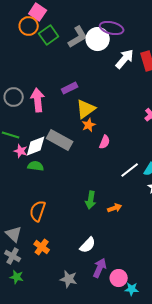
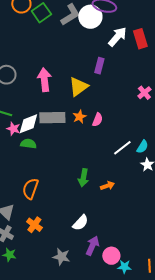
purple rectangle: (70, 88) -> (99, 66), moved, turned -49
pink arrow: (38, 100) -> (44, 80), moved
orange star: (89, 125) -> (79, 117), moved
gray rectangle: (60, 140) -> (52, 118), turned -30

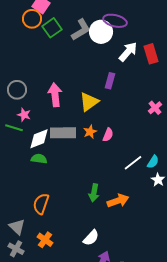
pink star: (13, 129) -> (24, 115), moved
orange arrow: (107, 186) -> (118, 201), size x1.5

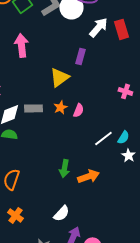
pink arrow: (55, 95) -> (21, 45), moved
pink cross: (155, 108) -> (125, 91), moved, turned -32
gray rectangle: (63, 133) -> (33, 108), size x0.7

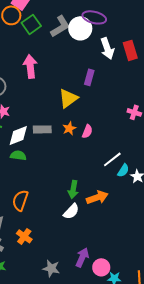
white arrow: (98, 27) -> (107, 48), turned 120
cyan semicircle: (123, 137) -> (123, 170), moved
white semicircle: (61, 213) -> (71, 211), moved

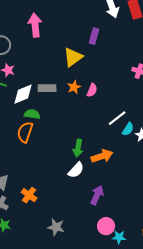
green semicircle: (18, 155) -> (32, 114), moved
orange semicircle: (20, 200) -> (25, 132), moved
purple arrow: (82, 257) -> (97, 195), moved

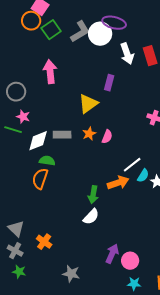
orange arrow: (102, 156) -> (118, 183), moved
purple arrow: (97, 195) -> (112, 254), moved
pink circle: (106, 226) -> (130, 261), moved

